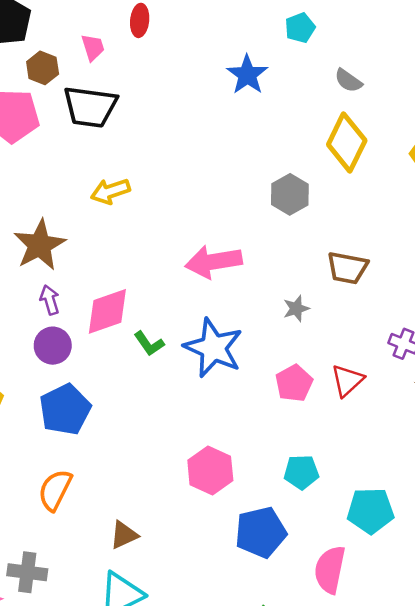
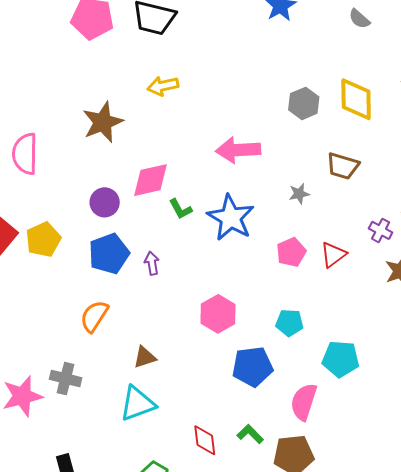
yellow diamond: (347, 143) -> (356, 99), moved, turned -33
purple arrow: (50, 300) -> (152, 263), moved

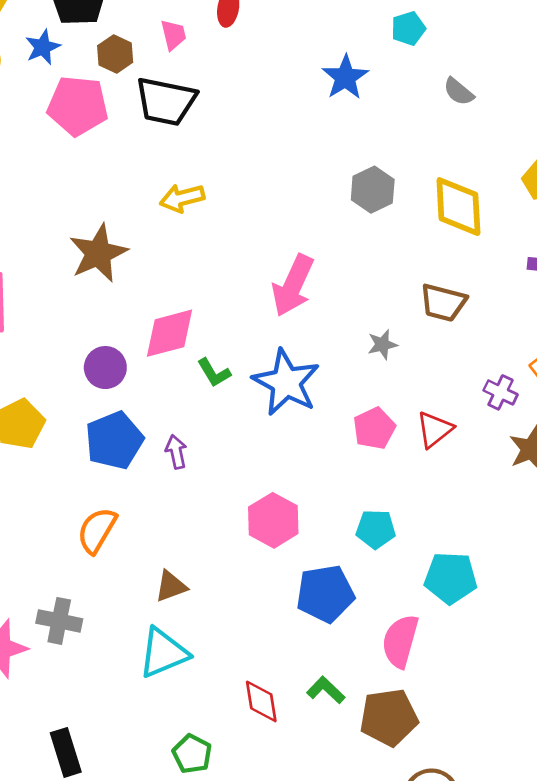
gray hexagon: (304, 103) -> (373, 190), moved
pink arrow: (238, 150) -> (293, 285), turned -60

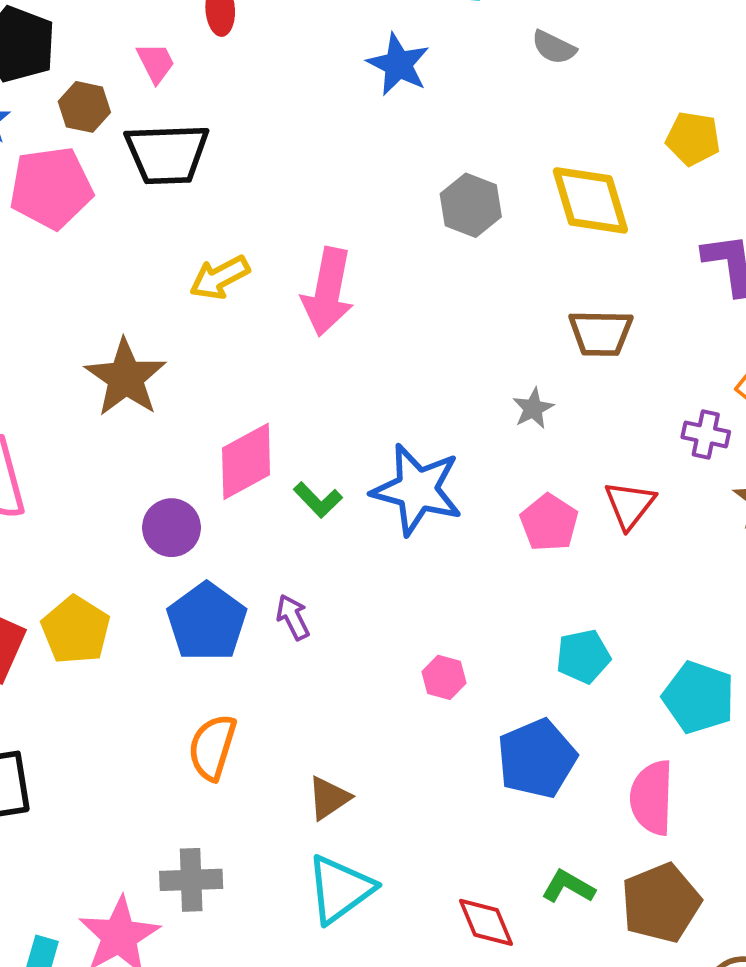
pink arrow: (293, 285) -> (328, 292), moved
pink hexagon: (273, 520) -> (444, 677), size x0.6
cyan pentagon: (451, 578) -> (699, 697), turned 30

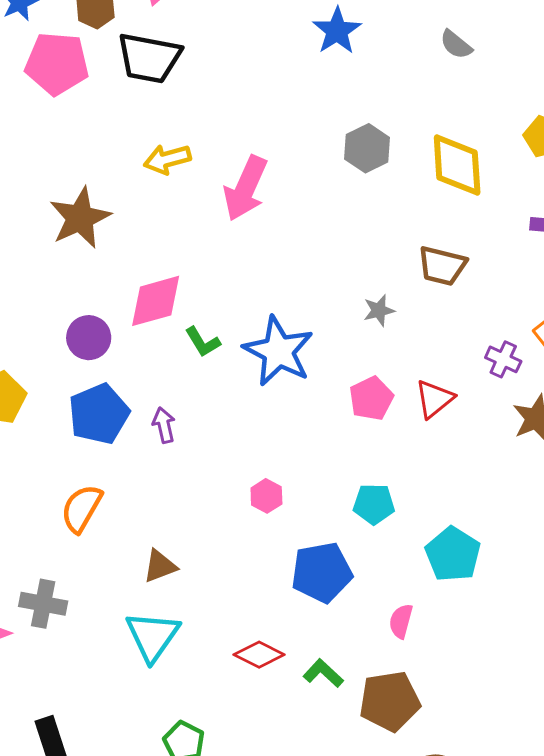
pink semicircle: (652, 798) -> (401, 621), size x0.6
cyan triangle: (340, 889) -> (153, 636), turned -32
red diamond: (486, 922) -> (259, 655), moved, turned -54

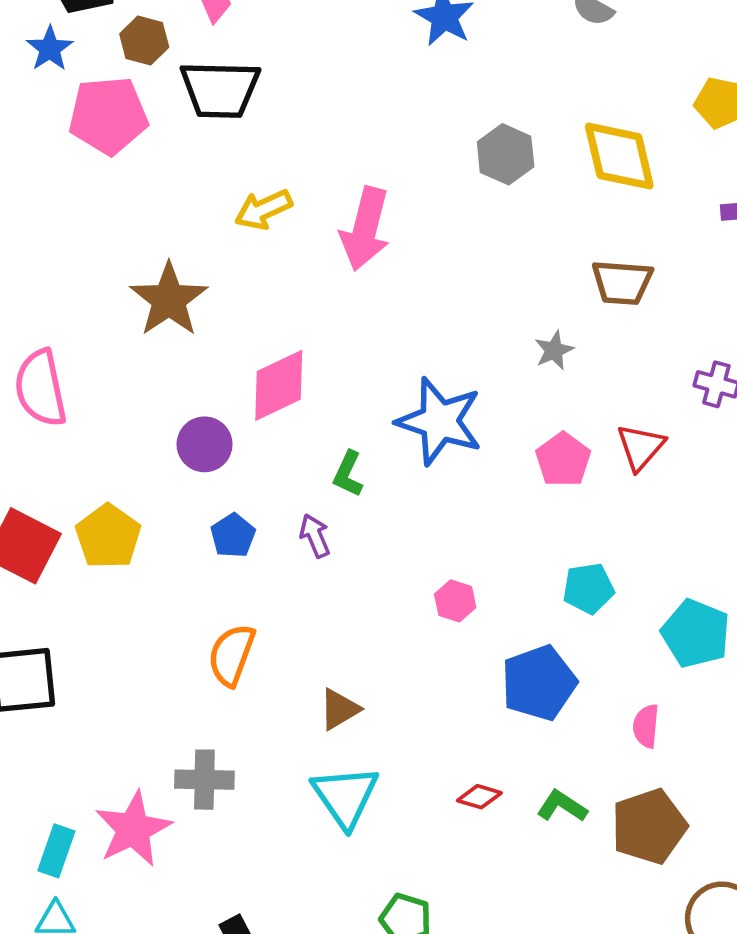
green L-shape: (203, 342) -> (348, 474), moved, turned 66
blue pentagon: (99, 414) -> (233, 536), size x0.6
red diamond: (259, 655) -> (479, 797), size x0.7

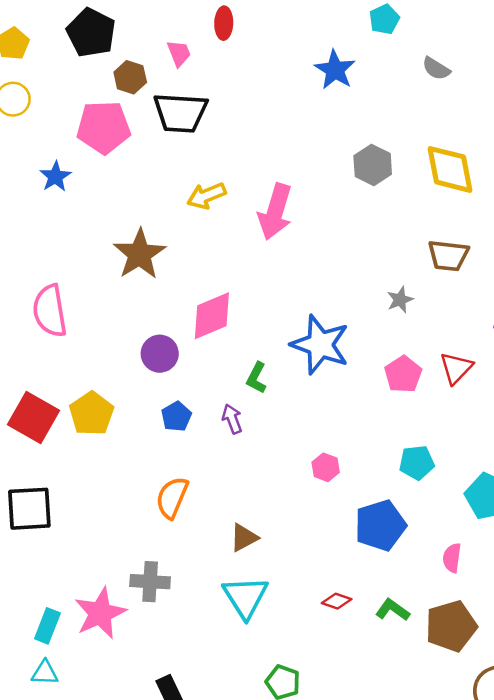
blue star: (50, 49) -> (55, 177), moved

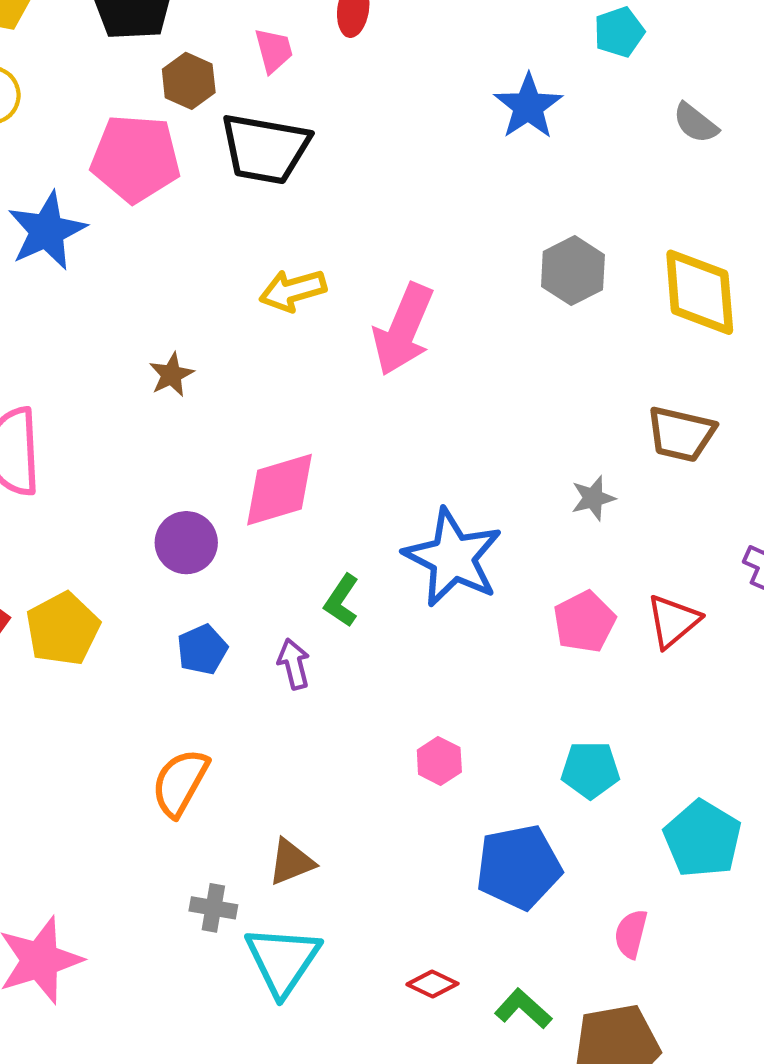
blue star: (55, 177) -> (47, 231), size x1.5
brown star: (140, 254) -> (171, 375), size x0.5
gray cross: (150, 582) -> (213, 908), moved, size x0.7

